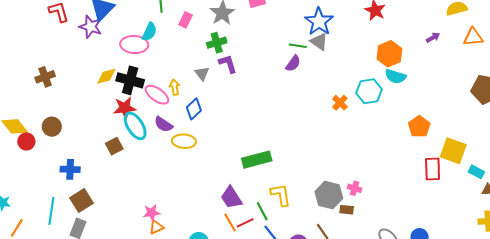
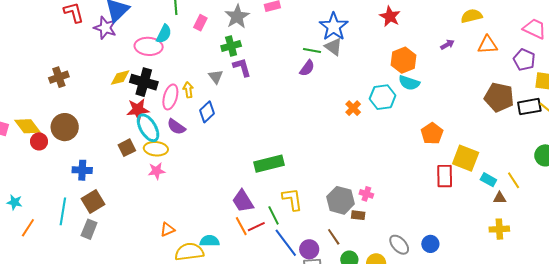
pink ellipse: (157, 95) -> (170, 97), turned 70
brown circle: (52, 127) -> (65, 127), size x1.4
yellow ellipse: (184, 141) -> (156, 149), moved
pink star: (152, 213) -> (157, 171), moved

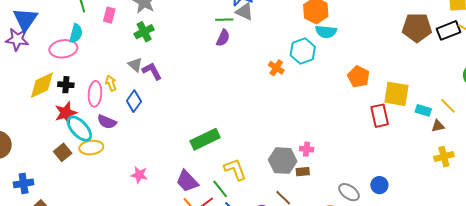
purple L-shape: (242, 67) -> (152, 71), moved
yellow diamond: (120, 78) -> (42, 85), size x1.4
black cross: (144, 82) -> (66, 85), size x0.6
pink star: (157, 171) -> (139, 175), moved, turned 30

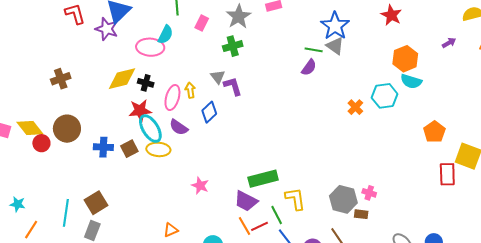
green rectangle: (205, 139) -> (263, 179), moved
purple trapezoid: (187, 181) -> (246, 201), turned -30
blue cross: (24, 183) -> (103, 147), moved

